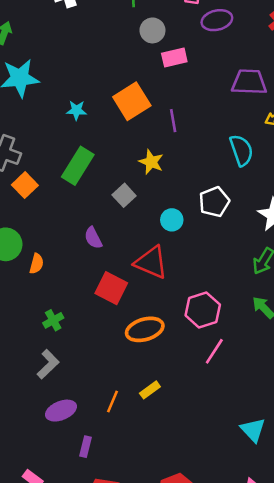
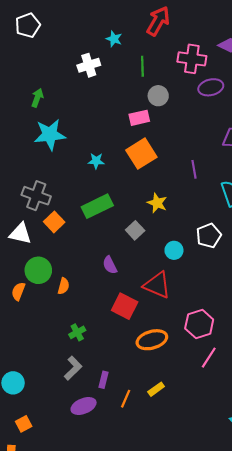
pink rectangle: (174, 58) -> (139, 118), moved
purple line: (173, 121) -> (194, 169), moved
green rectangle: (78, 166) -> (97, 206), turned 32
purple rectangle: (85, 447) -> (104, 380), moved

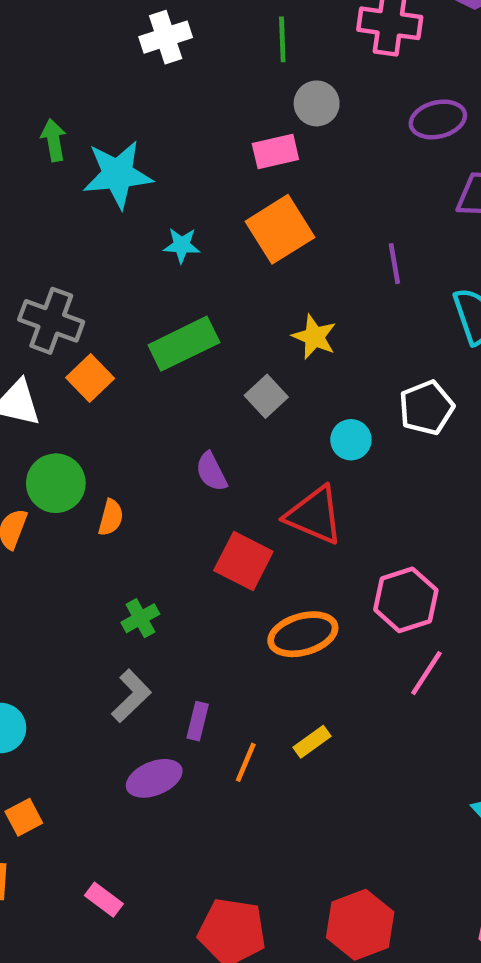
purple ellipse: (211, 87) -> (438, 119), moved
green arrow: (37, 98) -> (54, 140), moved, turned -30
cyan star: (50, 135) -> (118, 174), moved

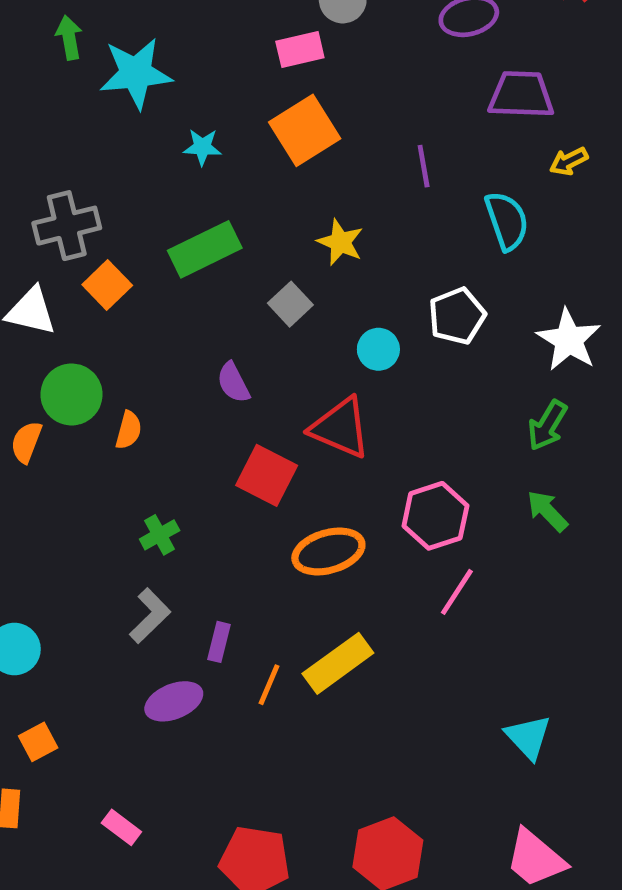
gray cross: (51, 321) -> (67, 226), turned -34
yellow rectangle: (312, 742) -> (338, 663), size x1.8

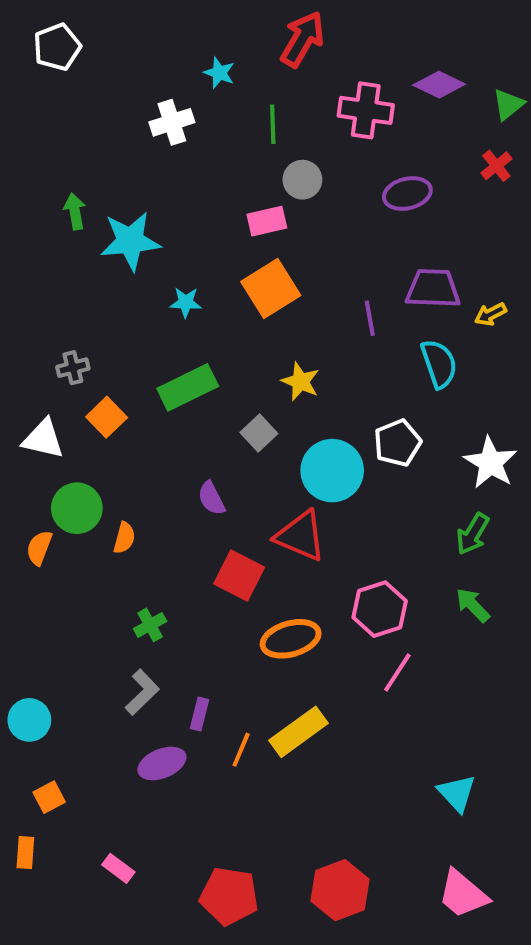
purple trapezoid: (521, 95) -> (433, 289), moved
gray cross: (67, 226) -> (73, 368), size x0.6
cyan circle: (378, 349) -> (332, 471), size x1.8

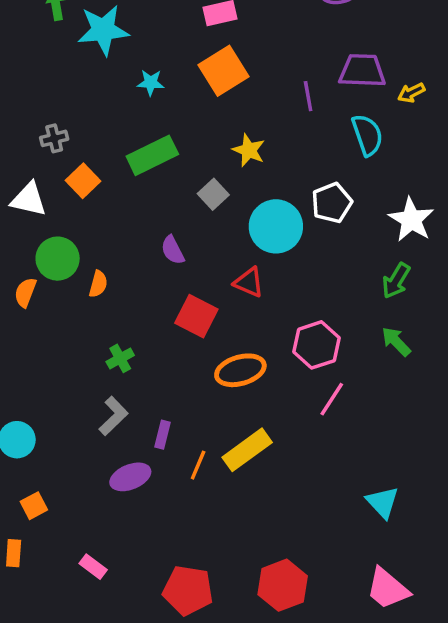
red triangle: (300, 536) -> (249, 282), size x0.7

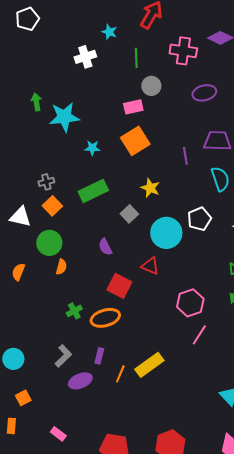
gray cross: (54, 138) -> (46, 182), moved
green circle: (58, 259) -> (49, 243), moved
orange ellipse: (240, 370) -> (105, 318), moved
gray L-shape: (113, 416) -> (63, 356), moved

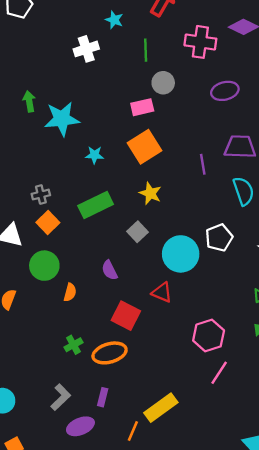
yellow star: (150, 188) -> (150, 193), moved
orange semicircle: (61, 267) -> (70, 292), moved
orange line: (120, 374) -> (133, 431), moved

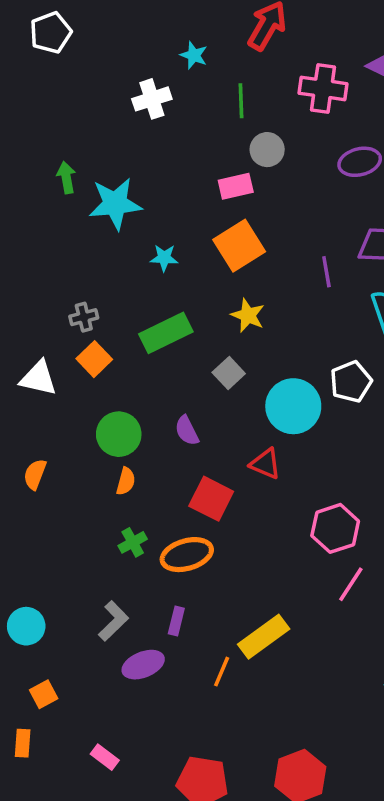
green circle: (44, 266) -> (119, 434), moved
orange semicircle: (70, 292) -> (126, 481), moved

